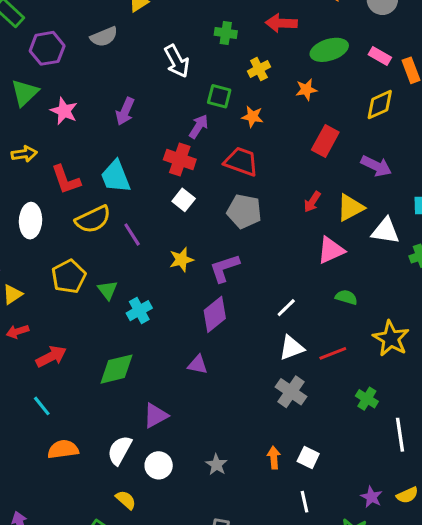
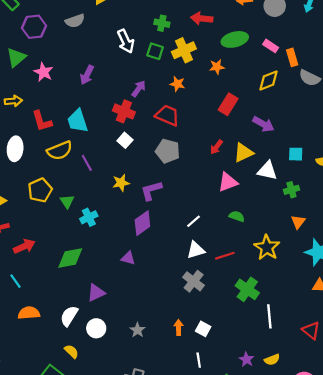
yellow cross: (259, 69) -> (184, 50), size x1.5
green square: (219, 96) -> (155, 51), moved
green cross: (367, 399) -> (247, 289), size x1.5

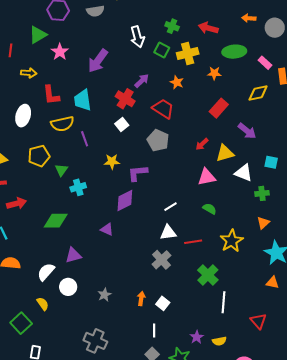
purple arrow: (87, 75) -> (98, 61), size x1.4

